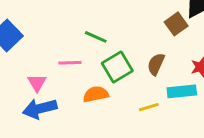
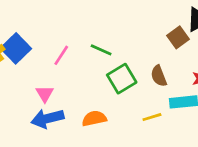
pink line: (70, 63) -> (61, 55), moved, turned -55
brown semicircle: (156, 64) -> (159, 76), turned -45
orange semicircle: (96, 94) -> (94, 118), moved

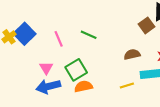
pink line: (61, 55) -> (59, 39), turned -56
brown semicircle: (159, 76) -> (132, 54), turned 98
green square: (122, 79) -> (76, 70), moved

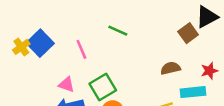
green line: (89, 35) -> (118, 31), moved
pink triangle: (46, 68) -> (66, 85), turned -40

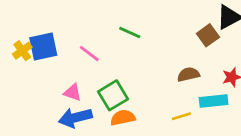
blue square: (40, 43) -> (43, 46), turned 32
pink line: (81, 49) -> (89, 53), turned -30

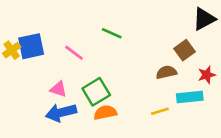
brown square: (208, 35) -> (185, 50), moved

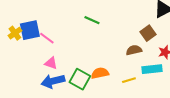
pink line: (74, 53) -> (47, 38), moved
green square: (96, 92) -> (80, 79), moved, turned -30
orange semicircle: (105, 113) -> (100, 73), moved

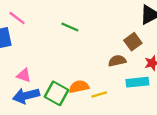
pink line: (47, 38) -> (17, 18), moved
yellow line: (129, 80) -> (99, 95), moved

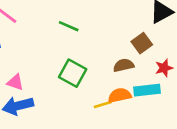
orange semicircle: (79, 87) -> (120, 95), moved
green square: (56, 93) -> (73, 73), moved

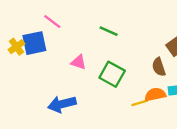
brown semicircle: (124, 65) -> (159, 67), turned -96
pink triangle: (15, 82) -> (79, 62), moved

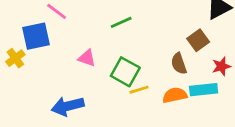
green line: (109, 31) -> (121, 22), turned -48
yellow cross: (16, 47) -> (15, 58), moved
yellow line: (140, 103) -> (139, 90), moved

